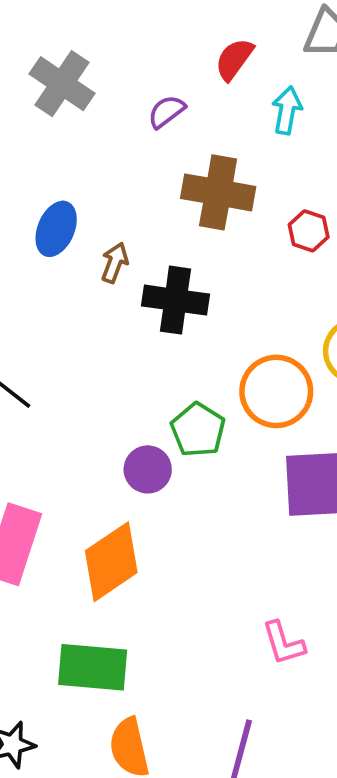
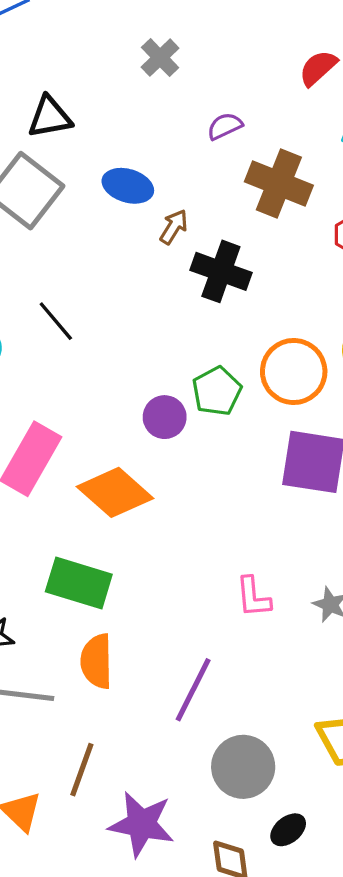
gray cross: (62, 84) -> (160, 58), size x0.7
purple semicircle: (166, 112) -> (225, 126), moved
blue ellipse: (56, 229) -> (128, 186), turned 72
orange diamond: (111, 562) -> (115, 492), turned 64

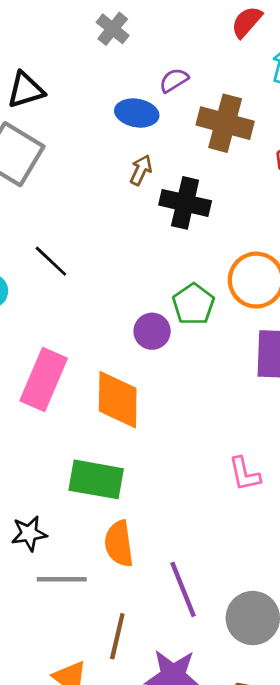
blue ellipse: (128, 186) -> (137, 113), moved
orange diamond: (115, 492) -> (118, 400), turned 56
purple line: (193, 690) -> (183, 589), moved, turned -42

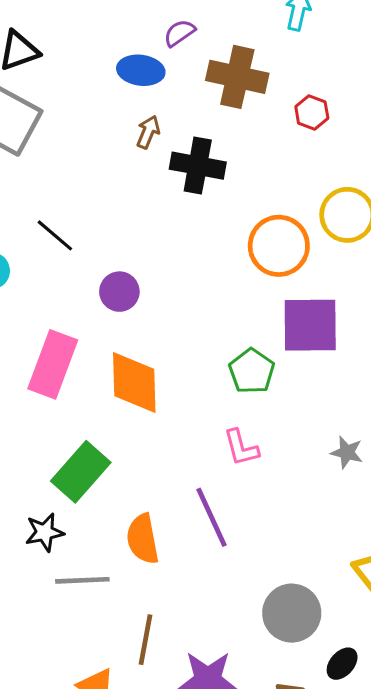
green pentagon: (193, 304) -> (252, 371), moved
purple circle: (152, 331) -> (119, 292), moved
pink L-shape: (244, 474) -> (241, 448), moved
green rectangle: (96, 479) -> (81, 472), moved, turned -56
purple line: (183, 589) -> (212, 517), moved

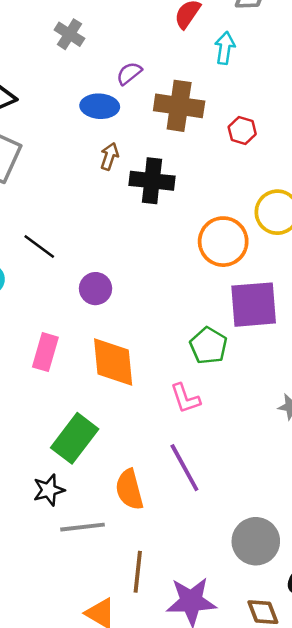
pink rectangle: (53, 364) -> (45, 352), size x0.7
pink L-shape: (241, 448) -> (185, 398), moved

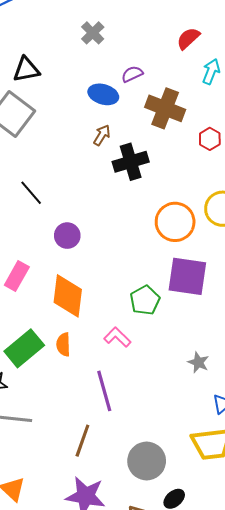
black cross: (152, 181) -> (131, 162), turned -36
pink L-shape: (185, 398) -> (117, 337), turned 140
orange semicircle: (129, 489) -> (63, 344), moved, size x0.7
brown line: (138, 572) -> (82, 441), moved

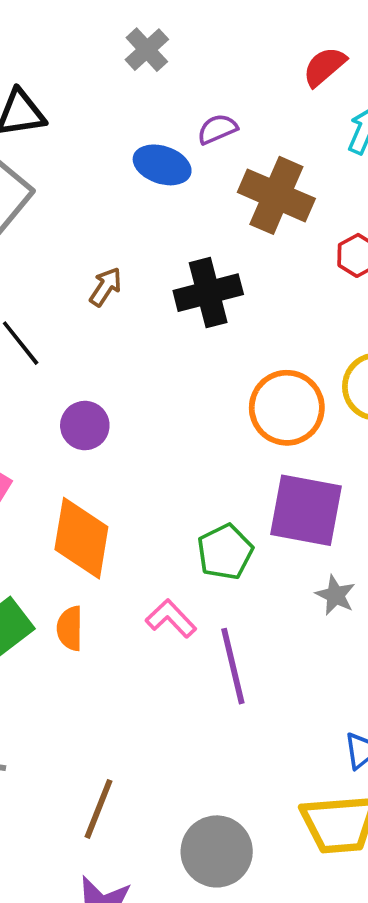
brown arrow: (102, 135) -> (106, 287), moved
gray star: (198, 362) -> (335, 595), moved
purple line: (104, 391) -> (233, 666), moved

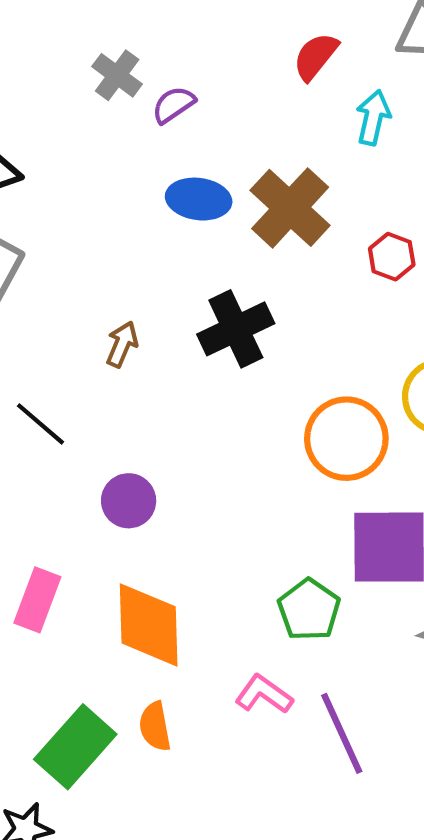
purple semicircle: (217, 129) -> (173, 105), moved
blue ellipse: (162, 165) -> (199, 199), moved
brown cross: (276, 195) -> (290, 208), turned 30

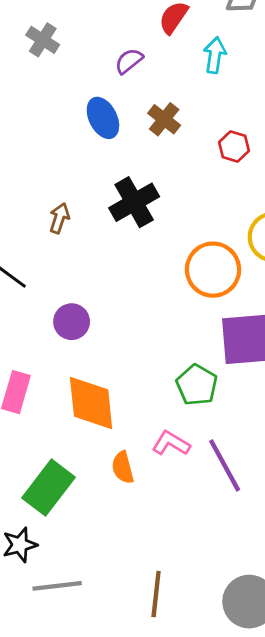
purple semicircle: (173, 105) -> (129, 61), moved
blue ellipse: (199, 199) -> (103, 118), turned 60
brown cross: (290, 208) -> (164, 119), size x0.6
orange semicircle: (155, 726) -> (123, 467), moved

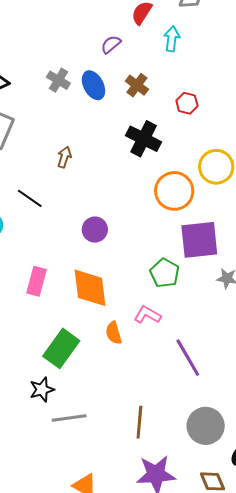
gray cross: (43, 40) -> (58, 80), moved
black cross: (134, 202) -> (144, 139), moved, turned -32
purple circle: (72, 322) -> (95, 230), moved
purple line: (225, 465) -> (188, 358), moved

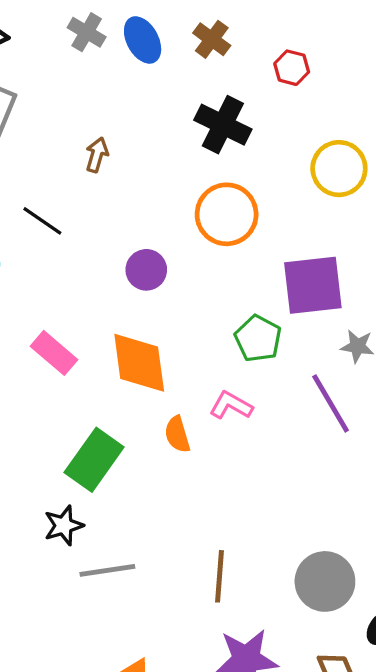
orange circle: (174, 191) -> (227, 214), moved
pink rectangle: (37, 281) -> (54, 353), turned -64
purple line: (188, 358) -> (331, 403), moved

